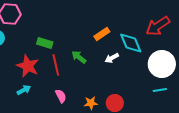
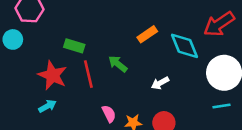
white arrow: (112, 58) -> (160, 83), moved
pink semicircle: (61, 96) -> (109, 114), moved

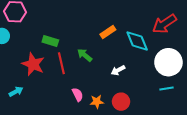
cyan arrow: (47, 106) -> (16, 91), moved

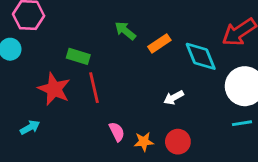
green arrow: (85, 55) -> (125, 31), moved

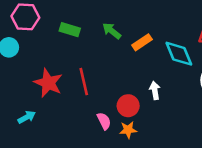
green rectangle: (78, 56) -> (70, 30), moved
white arrow: (174, 98) -> (155, 90), turned 108
red circle: (178, 142) -> (128, 106), moved

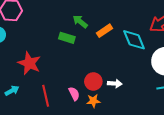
green rectangle: (70, 30) -> (67, 38), moved
red line: (84, 82) -> (46, 96), moved
white arrow: (155, 90) -> (115, 84), moved, turned 104

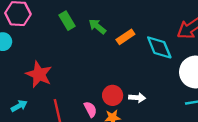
green rectangle: (67, 38) -> (67, 21), moved, turned 42

